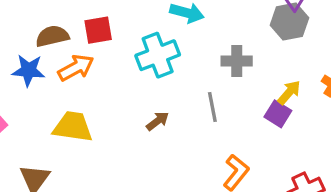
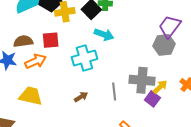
gray cross: (237, 61) -> (142, 80), moved, size x1.4

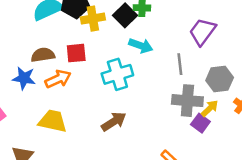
purple trapezoid: (170, 27) -> (202, 32), moved
gray hexagon: (164, 45) -> (220, 79), moved
gray line: (114, 91) -> (180, 64), moved
brown arrow: (81, 97) -> (114, 122), size x1.5

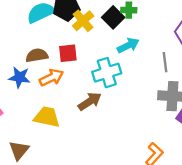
yellow cross: (93, 19) -> (83, 21), turned -30
cyan arrow: (141, 46) -> (128, 45), turned -45
brown arrow: (114, 122) -> (90, 101), moved

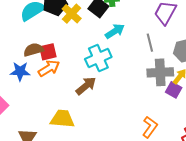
red square: (68, 53) -> (48, 52), moved
yellow trapezoid: (47, 117) -> (62, 119), moved

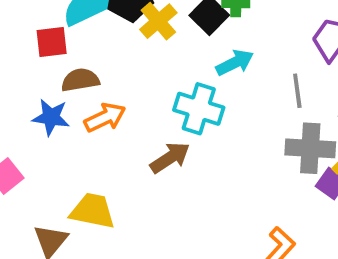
red square: (48, 52) -> (52, 42), moved
cyan cross: (98, 58) -> (199, 109), turned 35
yellow trapezoid: (62, 119) -> (93, 211), moved

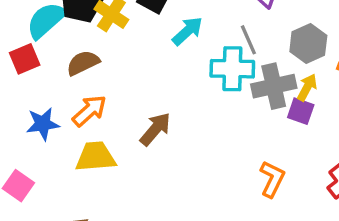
brown semicircle: (80, 80) -> (83, 63), moved
cyan cross: (199, 109) -> (232, 69), moved
yellow trapezoid: (93, 211) -> (96, 157), moved

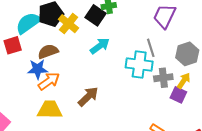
cyan arrow: (187, 31) -> (100, 46), moved
gray cross: (274, 86) -> (163, 78), size x0.7
blue star: (43, 124) -> (38, 69), moved

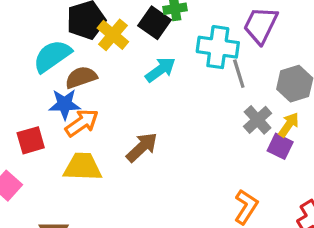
cyan semicircle: (28, 23) -> (52, 56), moved
red square: (13, 45) -> (31, 140), moved
cyan cross: (139, 65) -> (218, 47), moved
gray cross: (163, 78) -> (258, 120), turned -36

